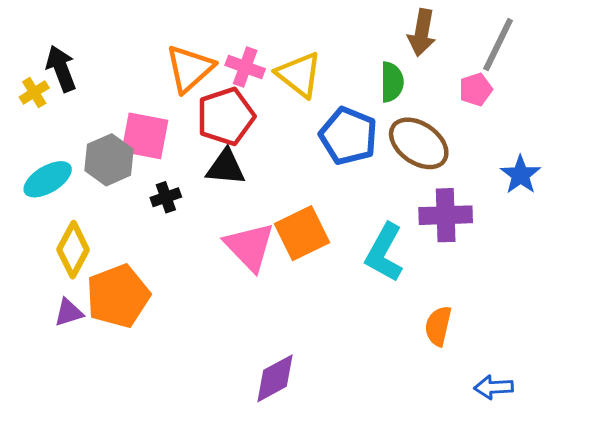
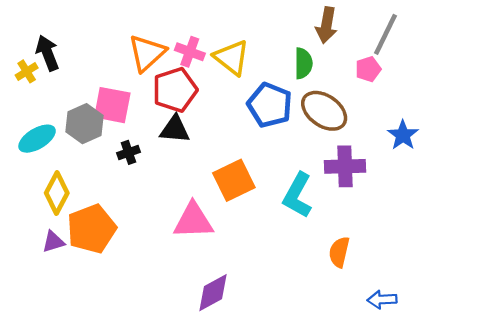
pink triangle: (250, 247) -> (193, 221), moved, turned -48

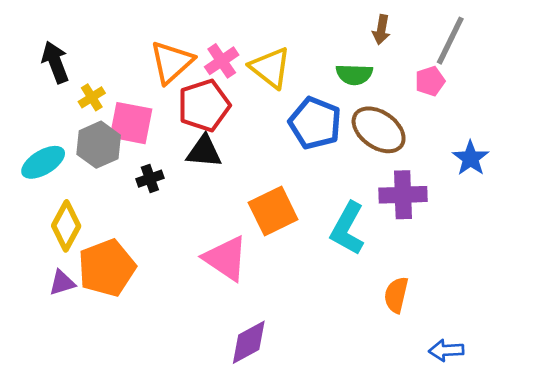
brown arrow: (326, 25) -> (381, 30), size x0.7
pink cross: (190, 52) -> (222, 61), turned 36
green semicircle: (303, 63) -> (354, 74), turned 92
yellow cross: (27, 71) -> (92, 97), moved
pink triangle: (193, 221) -> (226, 258), turned 36

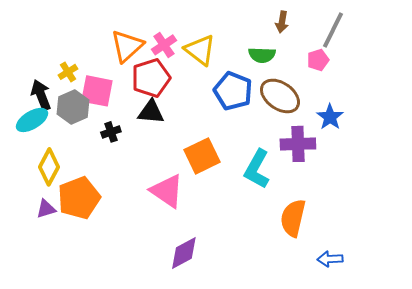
black arrow: (55, 62) -> (41, 95), moved
blue star: (471, 158) -> (330, 117), moved
orange semicircle: (396, 295) -> (293, 218), size x1.4

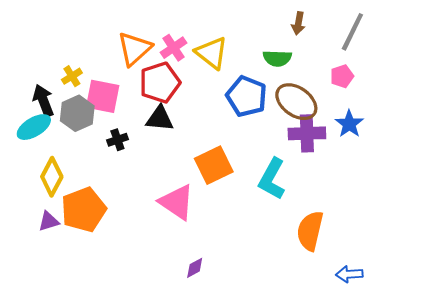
pink pentagon: (318, 60) -> (342, 76), moved
purple cross: (298, 144) -> (307, 133), moved
purple diamond: (184, 253) -> (195, 268), size x0.6

